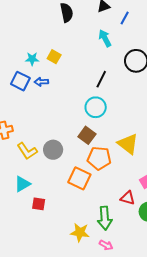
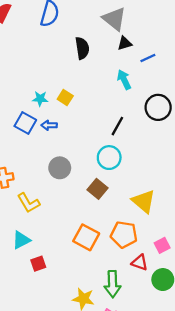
blue line: (125, 18) -> (148, 58), turned 32
gray circle: (53, 150) -> (60, 168), moved
orange pentagon: (99, 158) -> (124, 235), moved
red square: (39, 204) -> (38, 264), turned -32

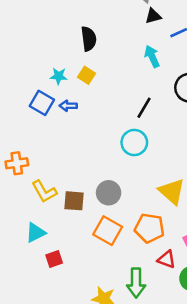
black semicircle: (82, 48) -> (89, 39), moved
gray circle: (60, 168) -> (109, 193), moved
brown square: (97, 189) -> (74, 201), moved, turned -36

